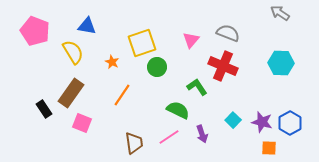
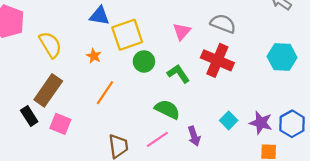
blue triangle: (87, 26) -> (99, 16), moved
green L-shape: (197, 87) -> (178, 74), moved
black rectangle: (44, 109) -> (29, 116), moved

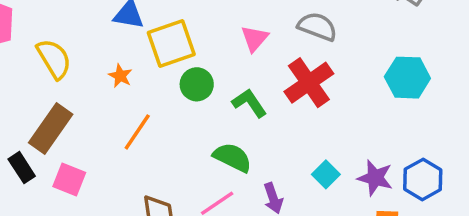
red cross: (217, 60) -> (309, 83), turned 32

